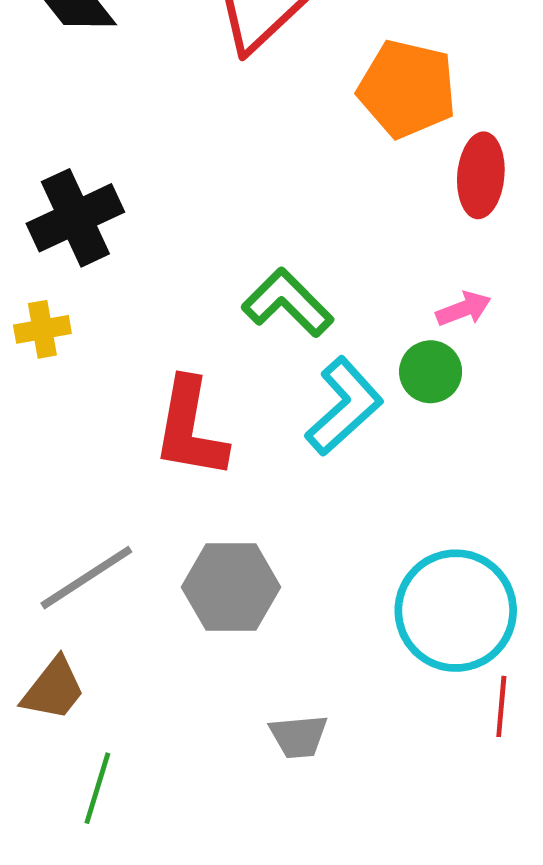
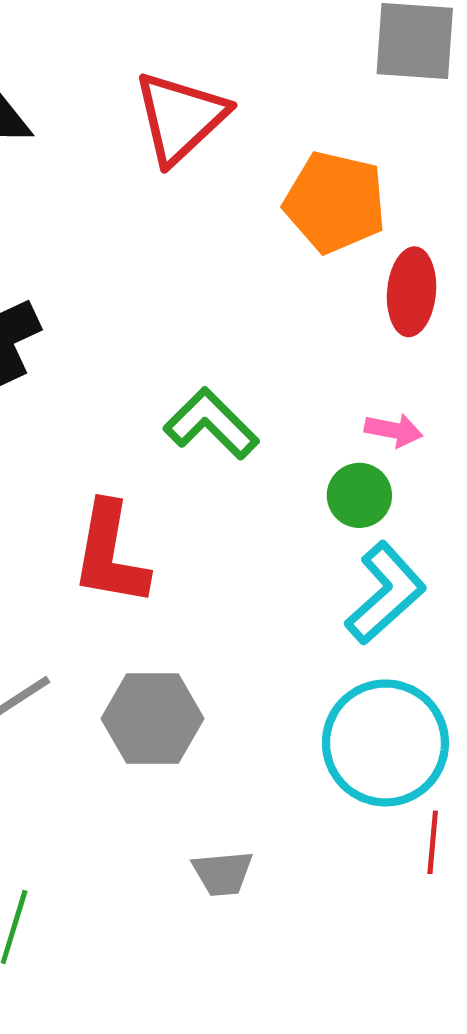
pink arrow: (464, 309) -> (394, 430), turned 32
cyan L-shape: (344, 406) -> (385, 593), moved

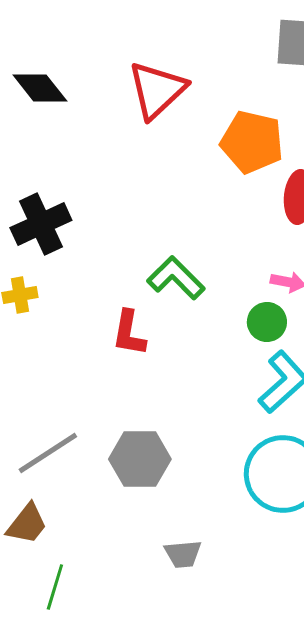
red L-shape: (110, 554) -> (129, 333), moved, size x0.7

